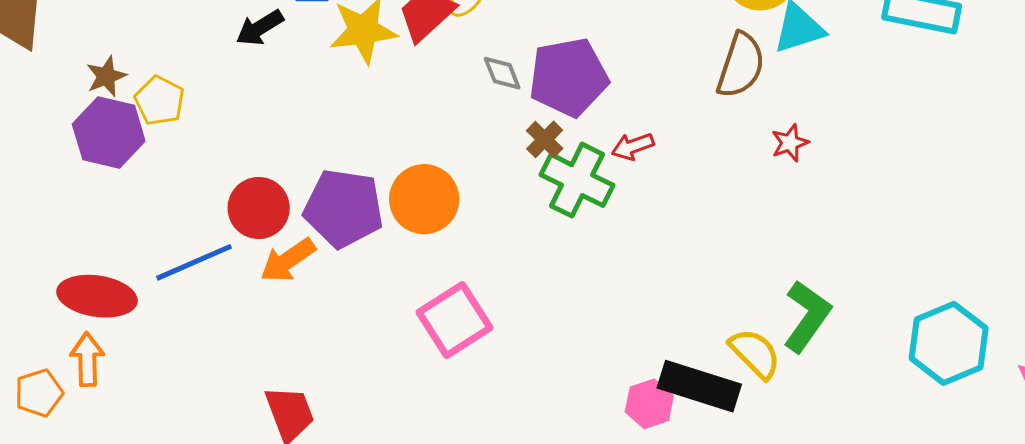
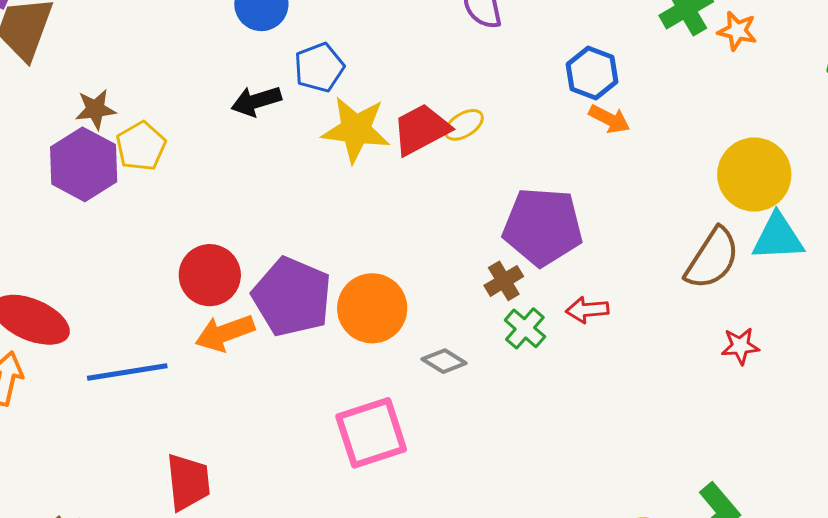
gray diamond: (502, 73) -> (444, 361), moved, turned -51
green cross: (577, 180) -> (525, 328), size x0.6
blue line: (194, 262) -> (127, 372), moved

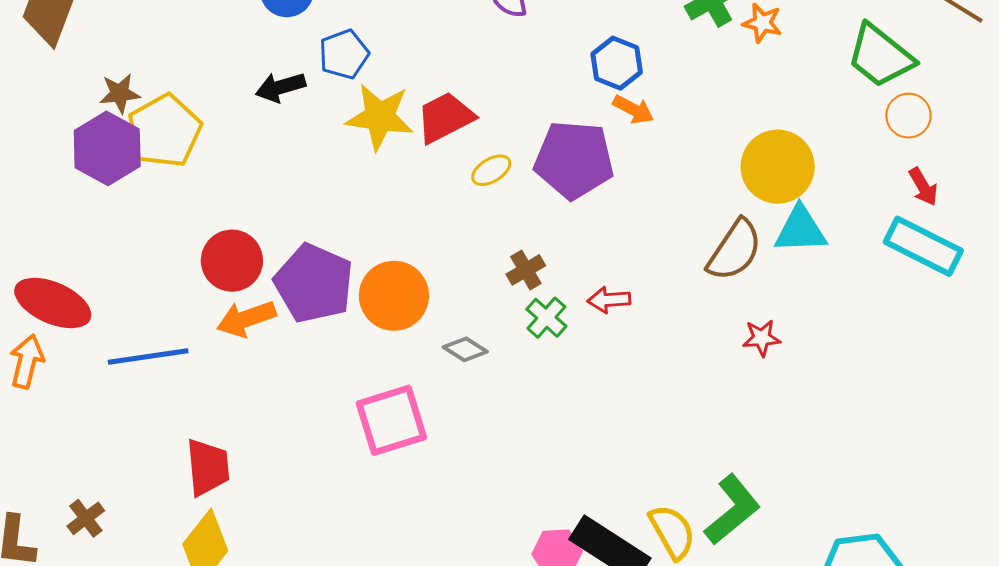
yellow ellipse: (464, 125) -> (491, 170), moved
yellow pentagon: (141, 146) -> (165, 131), size x1.5
purple pentagon: (543, 227) -> (574, 160), moved

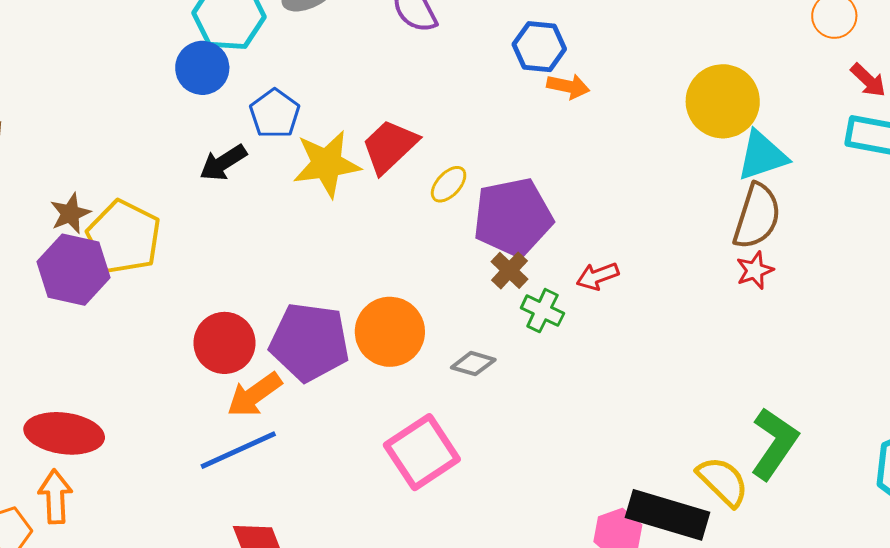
purple pentagon: (574, 160) -> (513, 217), moved
brown semicircle: (735, 250) -> (757, 216), moved
blue line: (148, 356) -> (238, 450), moved

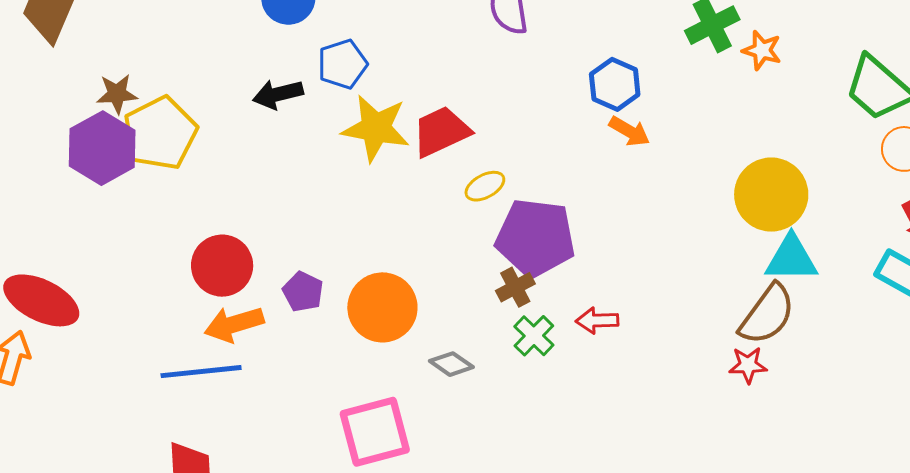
purple pentagon: (309, 342) -> (303, 292), size x0.5

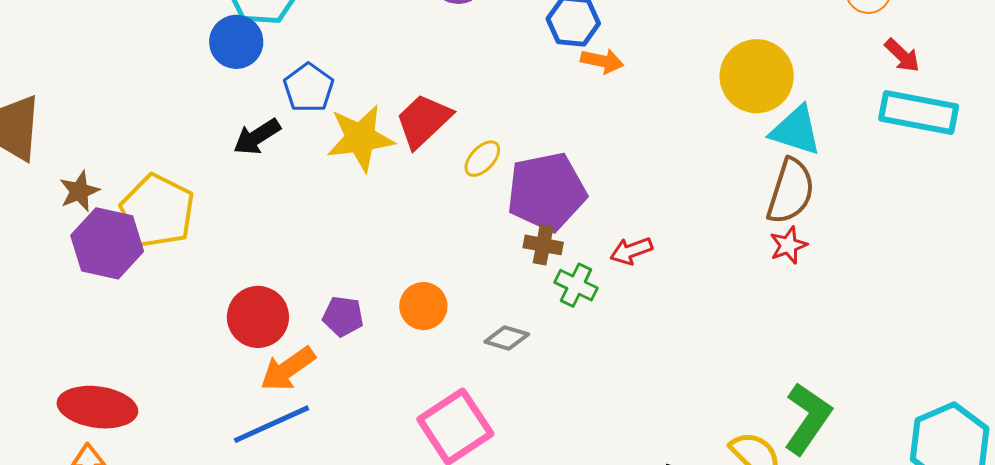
brown star: (117, 94) -> (79, 191), moved
cyan triangle: (791, 259) -> (796, 131), turned 36
brown cross: (515, 287) -> (543, 245), turned -33
orange circle: (382, 307) -> (423, 306), size x0.7

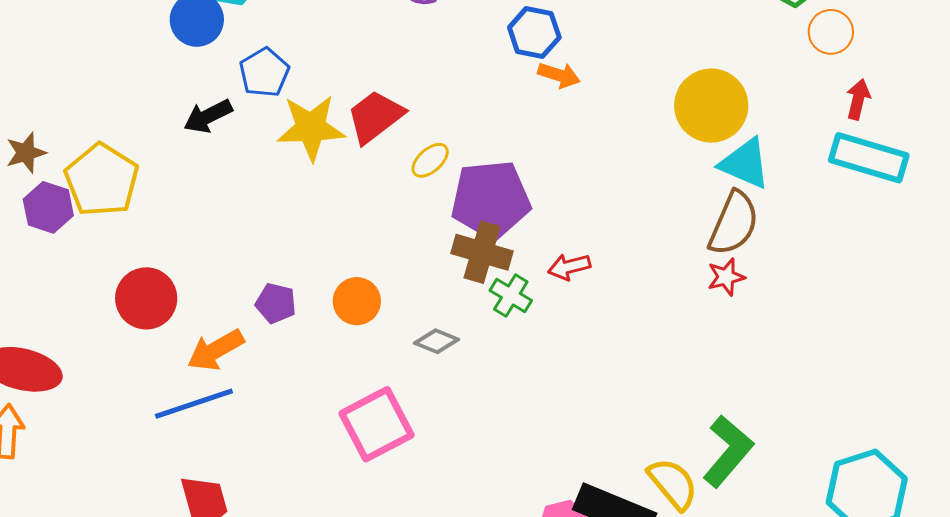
red arrow: (902, 55) -> (858, 99), turned -126
purple hexagon: (107, 243) -> (48, 207), size x0.7
brown cross: (543, 245) -> (482, 252), size x1.5
red circle: (258, 317) -> (146, 298), moved

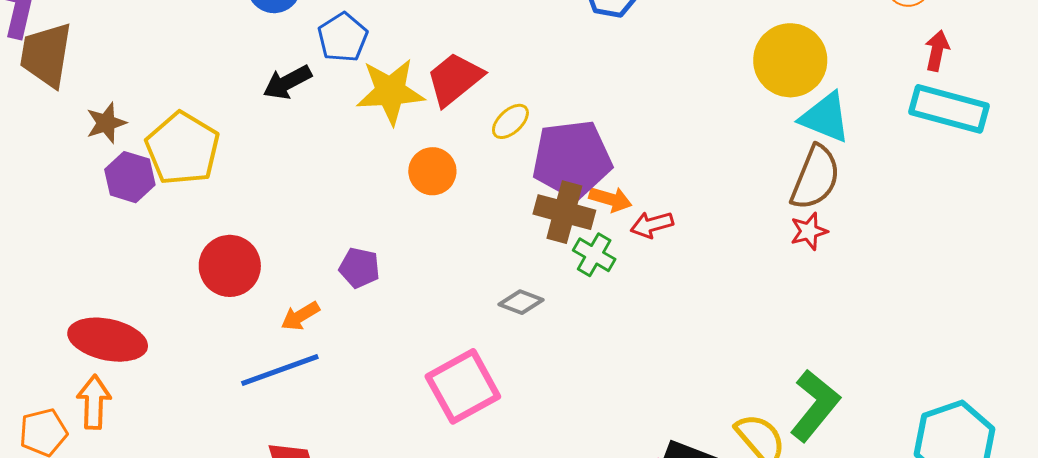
orange arrow: (559, 75) -> (610, 199), moved
orange circle: (357, 301) -> (432, 171), moved
orange arrow: (216, 350) -> (300, 316), size x0.7

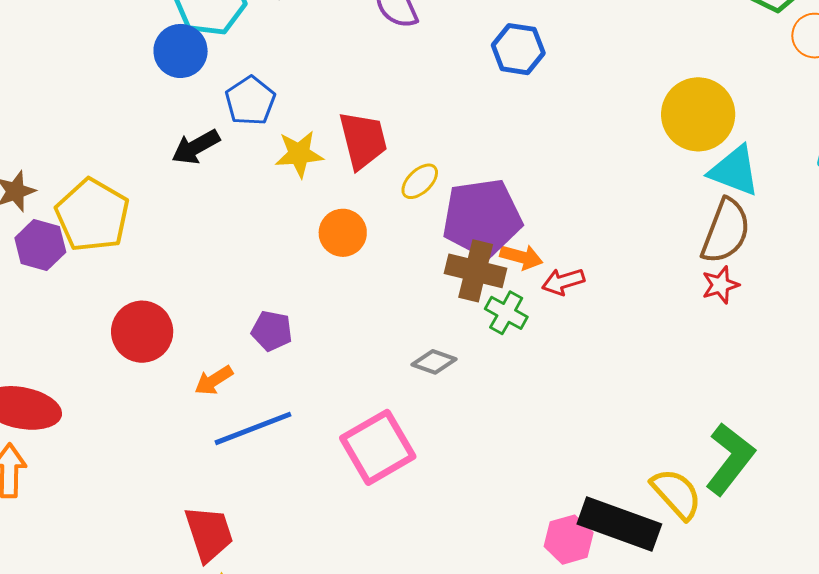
red trapezoid: (455, 79) -> (363, 140), turned 116
yellow star: (390, 92) -> (299, 154), size x0.7
blue line: (280, 370) -> (253, 428), moved

